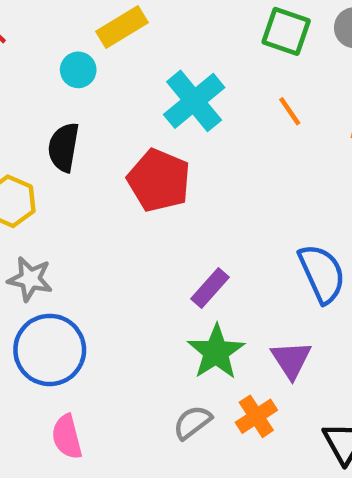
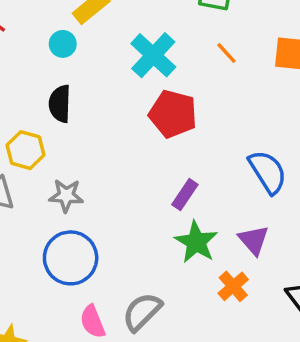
red pentagon: (159, 180) -> (173, 114), moved
gray star: (30, 279) -> (66, 196), moved
gray semicircle: (192, 422) -> (142, 312), moved, size x1.4

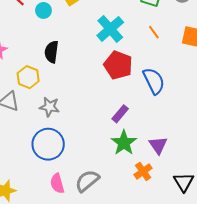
cyan circle: (63, 44) -> (43, 10), moved
blue semicircle: (268, 172) -> (154, 81), moved

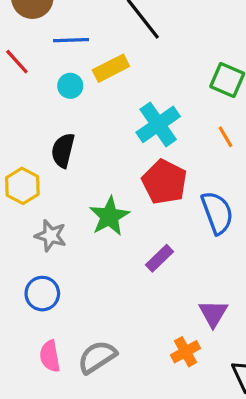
cyan circle: (43, 10) -> (70, 86), moved
green star: (124, 143) -> (109, 216), moved
blue circle: (48, 144) -> (42, 294), size x0.7

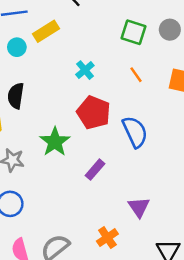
cyan cross: (158, 124) -> (85, 70), size x0.6
orange cross: (186, 352) -> (107, 238), moved

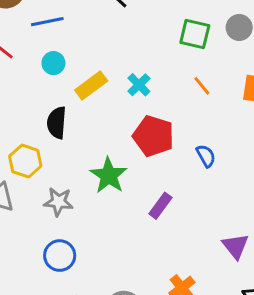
yellow rectangle: (46, 31) -> (91, 86), moved
blue semicircle: (135, 132) -> (206, 156), size x0.6
purple triangle: (139, 207) -> (235, 246), moved

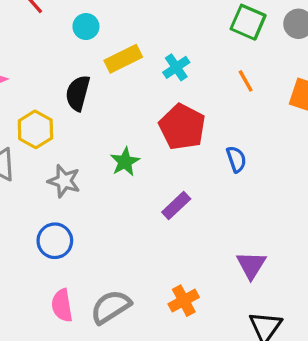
green star: (109, 175) -> (125, 162), size x0.7

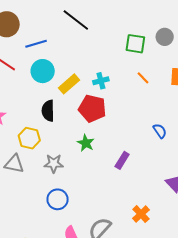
cyan circle: (86, 27) -> (43, 71), size x1.5
cyan cross: (176, 67) -> (101, 81), turned 35
red pentagon: (182, 127) -> (92, 109), moved
blue semicircle: (236, 159) -> (160, 131), moved

